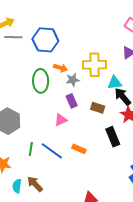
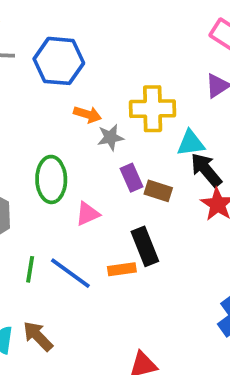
green ellipse: (41, 81) -> (51, 179), moved
purple rectangle: (72, 101) -> (131, 178), moved
black rectangle: (113, 137) -> (145, 246), moved
orange rectangle: (79, 149) -> (122, 269), turned -32

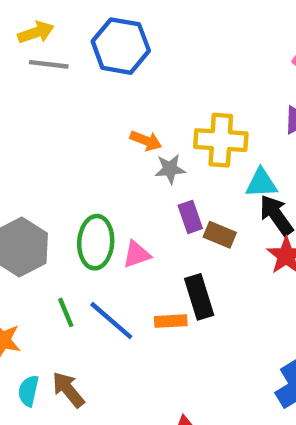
blue hexagon: (59, 61) -> (121, 46), moved
green ellipse: (51, 179) -> (96, 242), moved
green line: (30, 269) -> (66, 312), turned -36

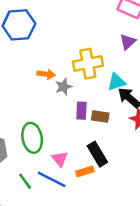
purple rectangle: (190, 217) -> (81, 111), turned 36
pink triangle: (137, 254) -> (60, 159), moved, turned -36

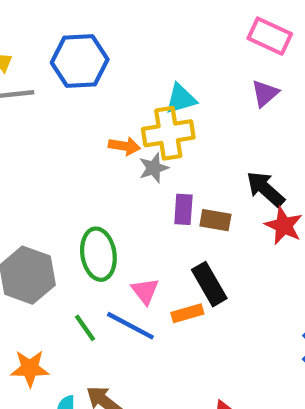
yellow cross: (88, 64) -> (168, 133), moved
cyan triangle: (116, 82) -> (181, 99), moved

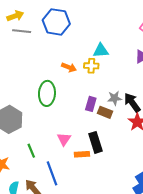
yellow cross: (168, 133) -> (91, 66), size x0.6
gray star: (154, 168) -> (115, 98), moved
green ellipse: (98, 254) -> (47, 93), moved
blue line: (130, 326) -> (52, 173), moved, turned 30

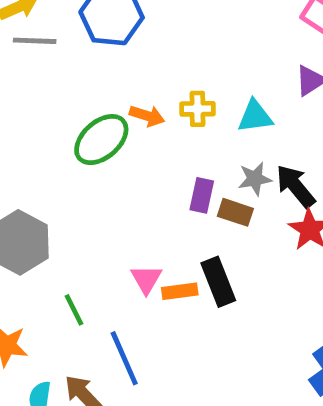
cyan triangle: (101, 51) -> (255, 116), moved
green ellipse: (47, 93) -> (101, 140), moved, turned 50
orange rectangle: (82, 154) -> (180, 291), moved

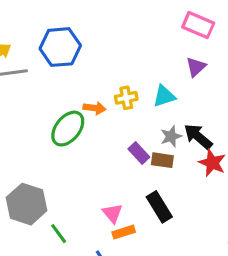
purple rectangle: (202, 195) -> (139, 153), turned -45
orange rectangle: (180, 291) -> (124, 232), moved
green line: (74, 310) -> (59, 234), moved

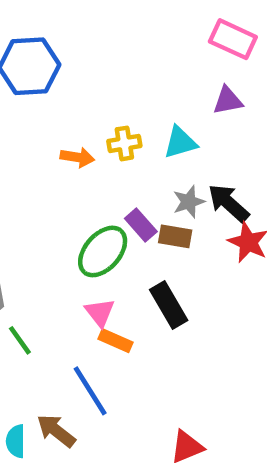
purple triangle: (196, 67) -> (228, 101), turned 30
green ellipse: (68, 129) -> (103, 251), moved
orange rectangle: (124, 232) -> (115, 341), turned 40

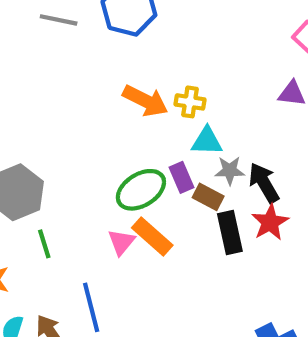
cyan triangle: (180, 142) -> (207, 141), moved
orange arrow: (77, 157) -> (145, 101), size x1.5
black rectangle: (169, 305) -> (230, 233), moved
orange rectangle: (115, 341) -> (152, 237), moved, size x1.4

